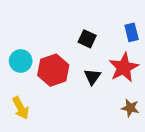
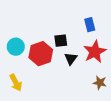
blue rectangle: (132, 32) -> (90, 25), moved
black square: (87, 39) -> (61, 41), moved, turned -32

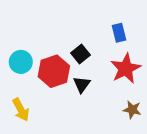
black square: (61, 41) -> (80, 54), turned -32
black triangle: (71, 59) -> (82, 84), moved

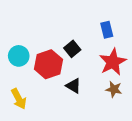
black triangle: (82, 84) -> (73, 86), moved, turned -35
brown star: (132, 110) -> (114, 89), moved

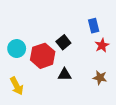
red star: (113, 62) -> (102, 45), moved, size x0.6
black triangle: (73, 86) -> (65, 75), turned -32

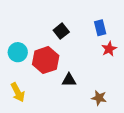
black square: (63, 42) -> (61, 31), moved
brown star: (100, 78) -> (99, 98), moved

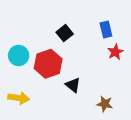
black triangle: (69, 80) -> (73, 85), turned 40
yellow arrow: (18, 92) -> (19, 98), turned -54

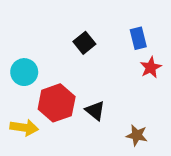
red hexagon: (48, 64) -> (57, 103), moved

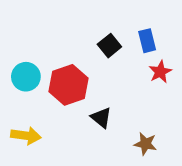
black square: (84, 43) -> (109, 46), moved
red hexagon: (57, 103) -> (68, 85), moved

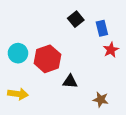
black square: (109, 46) -> (76, 19), moved
black triangle: (101, 118) -> (70, 81), turned -35

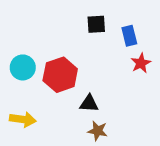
black square: (76, 19) -> (96, 24), turned 35
brown star: (101, 100) -> (98, 131), moved

